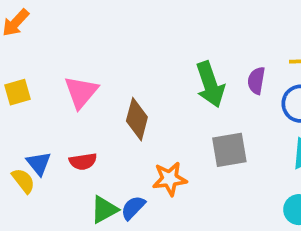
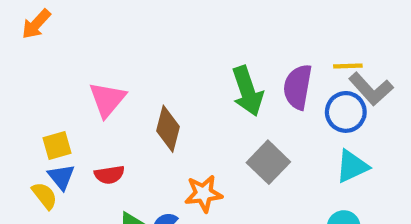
purple semicircle: (256, 81) -> (298, 87), size x1.5
yellow square: (17, 92) -> (57, 145), moved
gray square: (229, 150) -> (268, 162), turned -36

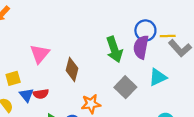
blue circle: (346, 112) -> (145, 30), moved
cyan triangle: (352, 166) -> (158, 77), moved
blue triangle: (61, 177) -> (26, 95), moved

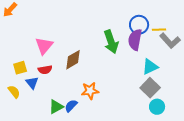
brown diamond: (72, 69) -> (73, 60), turned 45
gray square: (125, 87) -> (150, 88), moved
red semicircle: (41, 94) -> (45, 70), moved

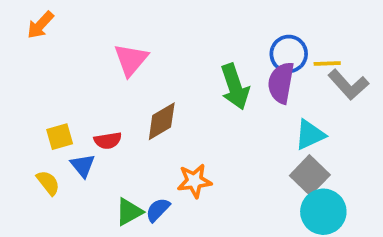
pink triangle: (44, 46) -> (131, 60), moved
cyan circle: (157, 107) -> (323, 212), size x1.5

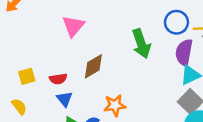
purple semicircle: (281, 83) -> (184, 52), moved
blue triangle: (83, 166) -> (64, 99), moved

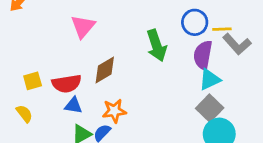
red semicircle: (58, 79) -> (67, 84), size x1.5
blue triangle: (64, 99) -> (73, 105), turned -42
orange star: (115, 105) -> (114, 111), moved

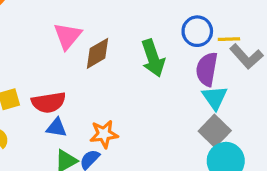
brown diamond: (105, 70) -> (98, 53), moved
cyan triangle: (210, 80) -> (215, 98), turned -40

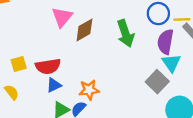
blue triangle: (56, 128) -> (54, 85), turned -35
gray square: (215, 131) -> (157, 82), moved

